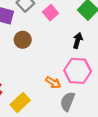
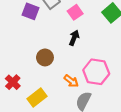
brown circle: (23, 40) -> (45, 57), moved
black arrow: (78, 41) -> (74, 38), moved

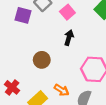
orange arrow: (71, 81) -> (62, 90), moved

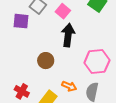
black arrow: (69, 38) -> (68, 35), size x1.5

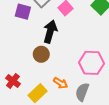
black arrow: (68, 35) -> (50, 32), moved

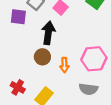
orange arrow: (61, 83) -> (64, 65), moved, turned 64
gray semicircle: (82, 92) -> (88, 89), turned -96

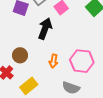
brown circle: (42, 57) -> (20, 55), moved

